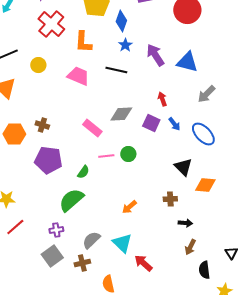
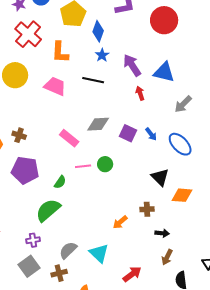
yellow circle: (38, 65) -> (15, 75), size x1.6
red arrow: (162, 99) -> (140, 93), moved
orange arrow: (129, 207) -> (120, 222), moved
red arrow: (143, 263) -> (132, 274), moved, turned 102

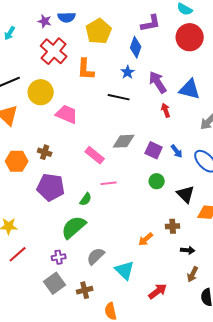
blue diamond: (98, 31) -> (136, 47), moved
pink trapezoid: (55, 86) -> (67, 114), moved
green circle: (105, 164) -> (157, 181), moved
gray semicircle: (68, 250) -> (96, 256), moved

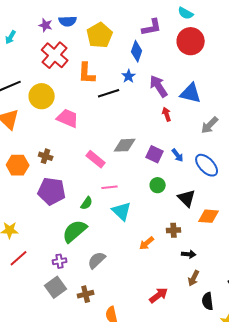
black line: (119, 97) -> (109, 93), moved, turned -30
cyan triangle: (125, 270) -> (122, 211), moved

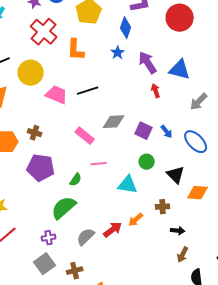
black line: (109, 93) -> (88, 91), moved
cyan triangle: (122, 211) -> (128, 185), moved, turned -35
red arrow: (159, 295) -> (113, 230), moved

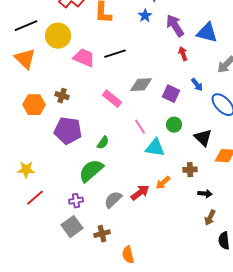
blue arrow: (167, 132) -> (197, 85), moved
pink line: (99, 164) -> (140, 127), moved, turned 63

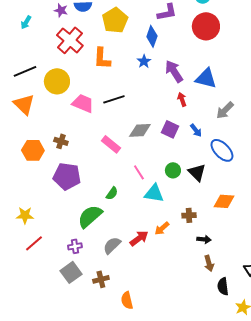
purple square: (171, 94) -> (170, 129), moved
black triangle: (203, 138) -> (197, 172), moved
green semicircle: (103, 143) -> (112, 193), moved
brown arrow: (210, 218) -> (209, 263), turned -42

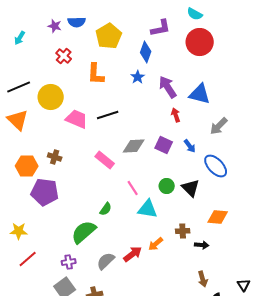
red cross: (70, 40) -> (64, 56), size x0.6
purple pentagon: (67, 176) -> (45, 192), moved
black arrow: (204, 239) -> (202, 245), moved

